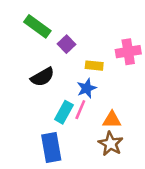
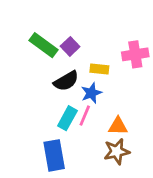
green rectangle: (37, 26) -> (44, 45), moved
black semicircle: (42, 77) -> (66, 81), moved
brown star: (111, 144) -> (117, 151), turned 30

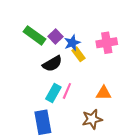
yellow rectangle: (99, 69) -> (78, 54), turned 48
blue star: (91, 93) -> (72, 43), moved
orange triangle: (118, 126) -> (104, 93), moved

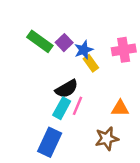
black semicircle: (52, 64) -> (67, 89), moved
blue rectangle: (43, 122) -> (50, 142), turned 35

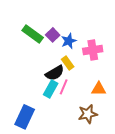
pink cross: (124, 50) -> (93, 50), moved
yellow rectangle: (91, 63) -> (68, 63), moved
blue rectangle: (50, 142) -> (25, 117), moved

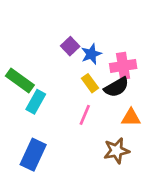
green rectangle: (33, 34) -> (20, 81), moved
black semicircle: (55, 73) -> (116, 87), moved
cyan rectangle: (51, 89) -> (36, 102), moved

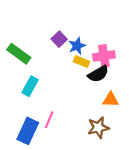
green rectangle: (20, 81) -> (19, 54), moved
yellow rectangle: (90, 83) -> (82, 62), moved, turned -32
pink line: (85, 115) -> (49, 120), moved

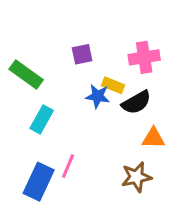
purple square: (59, 39) -> (82, 54), turned 32
blue star: (77, 46) -> (98, 96), moved, turned 30
pink cross: (104, 56) -> (144, 57), moved

